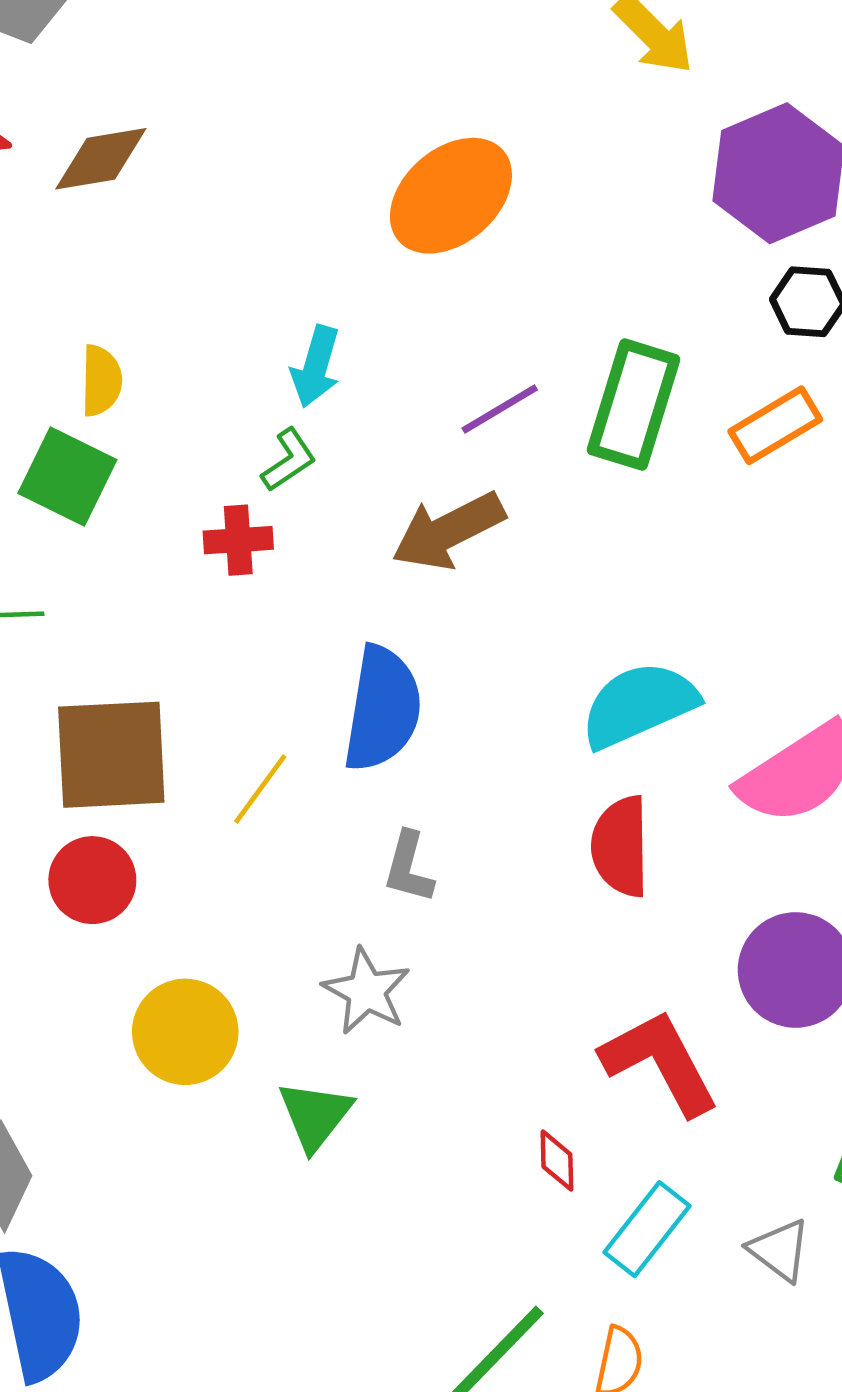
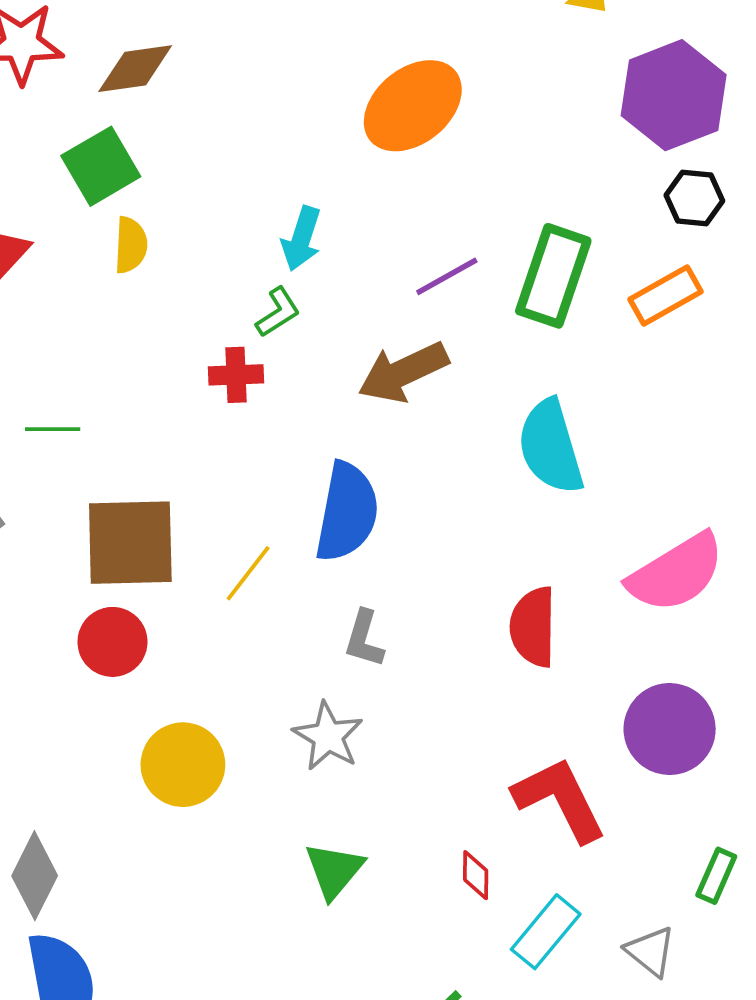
green square: (67, 476) -> (101, 166), moved, turned 32
cyan semicircle: (639, 705) -> (551, 447), moved, turned -84
green triangle: (315, 1115) -> (334, 870), moved

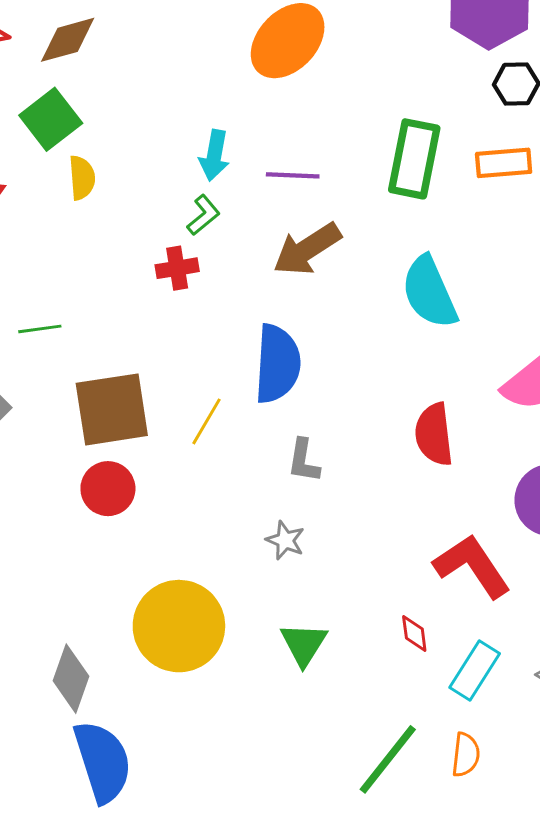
purple line: (447, 276) -> (293, 175), moved, turned 39
orange rectangle: (665, 295) -> (504, 163), turned 32
gray star: (328, 736) -> (285, 540), size x0.7
yellow circle: (183, 765) -> (179, 626), moved, size x1.4

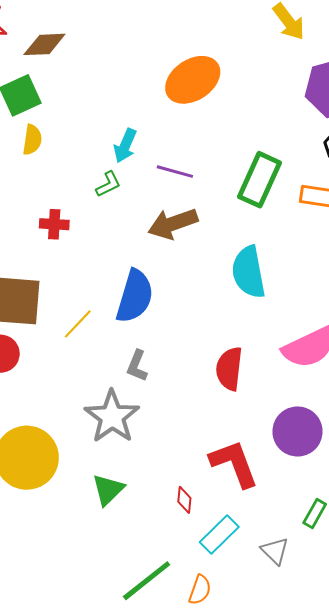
red cross: (177, 268) -> (54, 224), moved
gray star: (285, 540) -> (112, 417), size x2.0

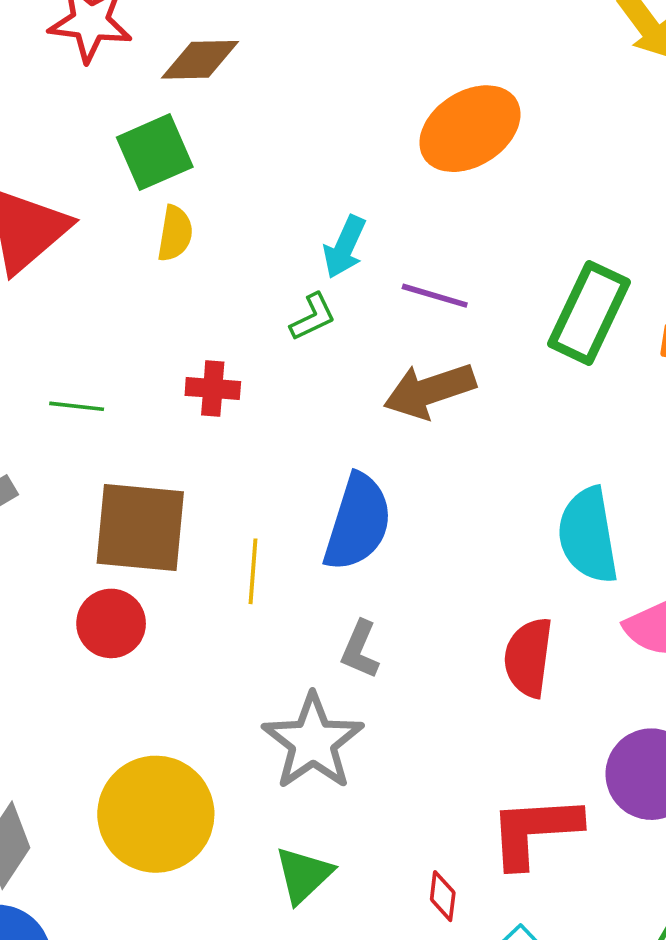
cyan semicircle: (249, 272) -> (588, 535), moved
yellow line: (78, 324) -> (253, 571), turned -40
red L-shape: (234, 464) -> (535, 831), turned -74

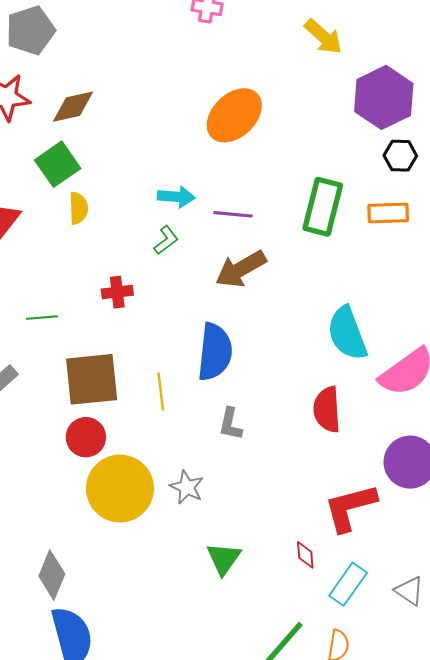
cyan arrow: (345, 247) -> (176, 197), turned -99
gray star: (313, 742) -> (187, 487), moved, size x0.6
yellow circle: (156, 814) -> (120, 489), moved

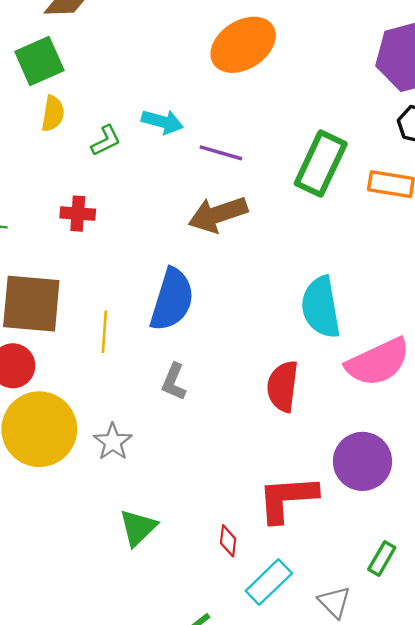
green L-shape: (166, 240) -> (106, 141), moved

